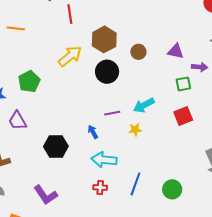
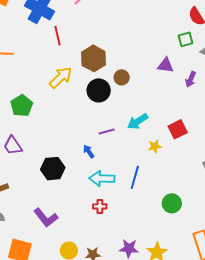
brown circle: (138, 52) -> (122, 77), moved
purple arrow: (200, 67) -> (191, 79), turned 112
green square: (183, 84) -> (186, 39), moved
yellow star: (135, 130) -> (155, 146), moved
blue line: (135, 184) -> (135, 177), moved

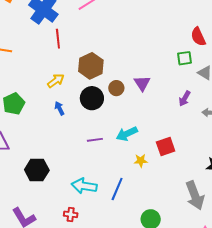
purple triangle: (166, 65) -> (142, 83), moved, turned 42
yellow arrow: (61, 78) -> (56, 81), size x0.7
blue arrow: (89, 151) -> (59, 108), moved
red cross: (100, 206) -> (71, 214), moved

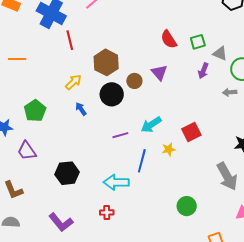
red semicircle: (198, 37) -> (169, 39), moved
purple arrow: (185, 98) -> (203, 71), moved
blue line: (117, 189) -> (142, 161), moved

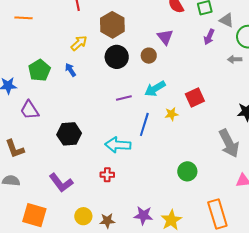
brown circle: (134, 81) -> (149, 56), moved
blue arrow: (81, 109) -> (70, 70), moved

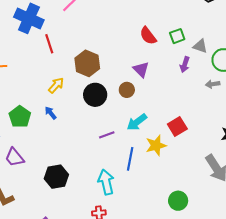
yellow star: (172, 114) -> (156, 145), size x1.5
cyan arrow: (118, 145) -> (106, 182), turned 80

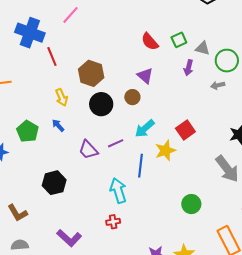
yellow arrow: (56, 85) -> (62, 97), turned 120
purple trapezoid: (14, 157) -> (88, 150), moved
black hexagon: (56, 177) -> (54, 183), moved

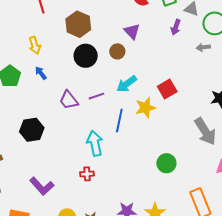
yellow arrow: (62, 97) -> (35, 45), moved

